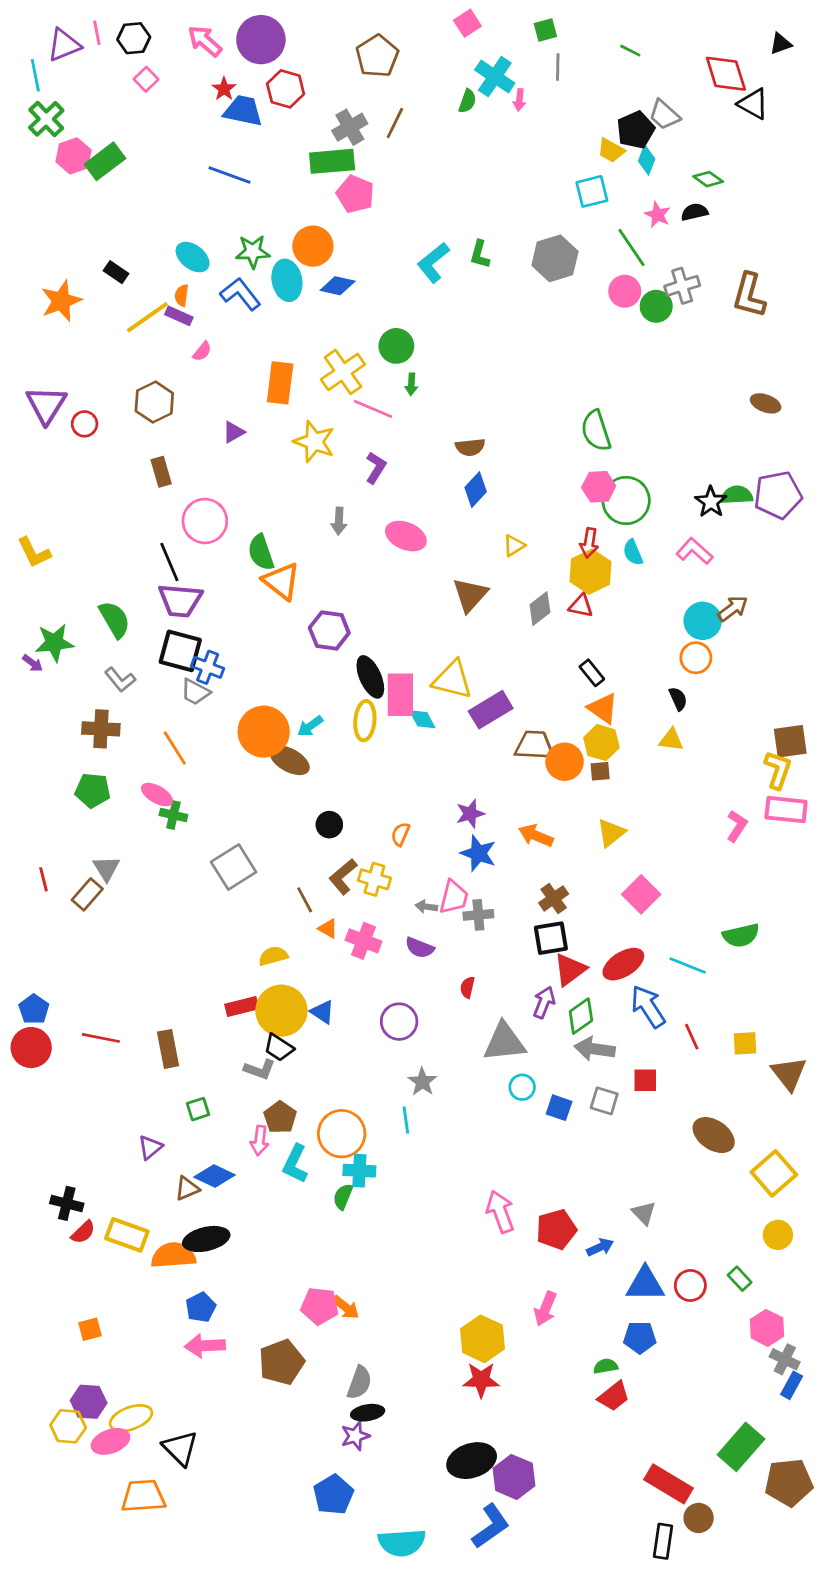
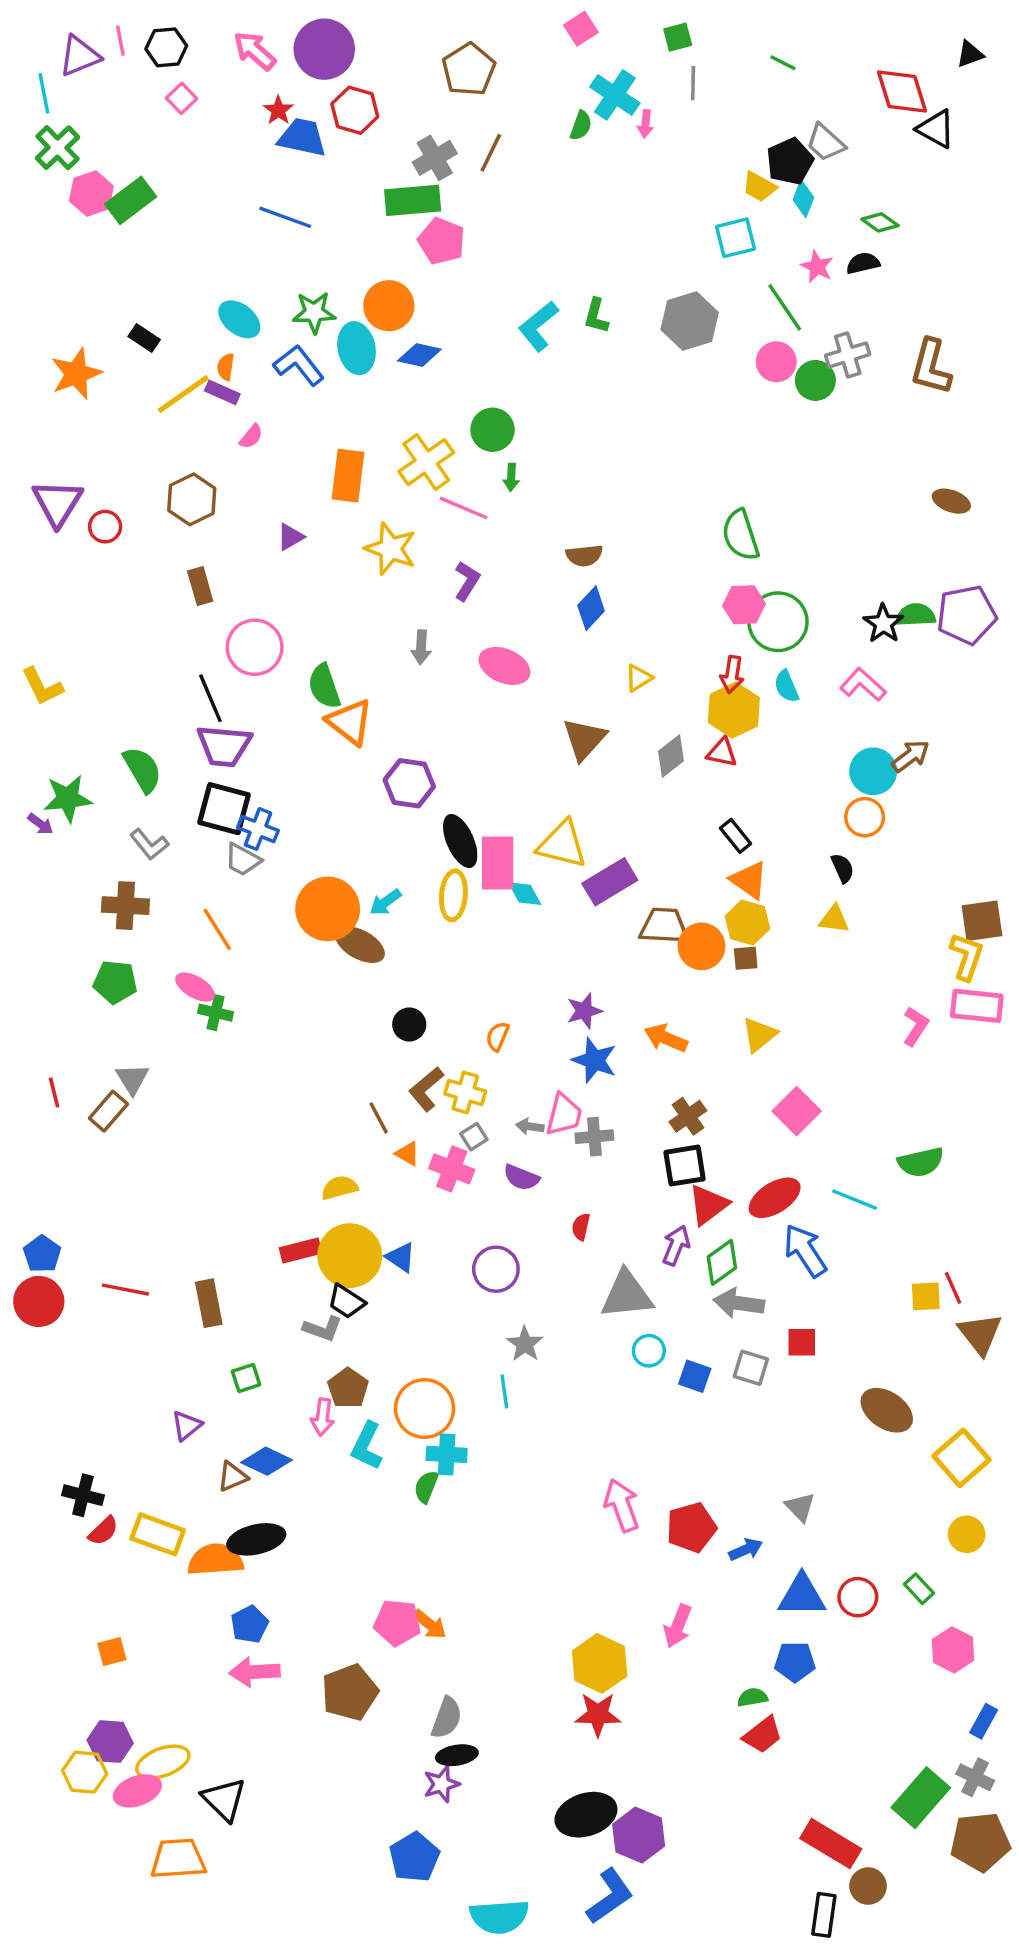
gray square: (234, 867) -> (474, 1137), moved, size x0.5
red line: (692, 1037) -> (953, 1288), moved
gray cross: (785, 1359) -> (975, 1777), moved

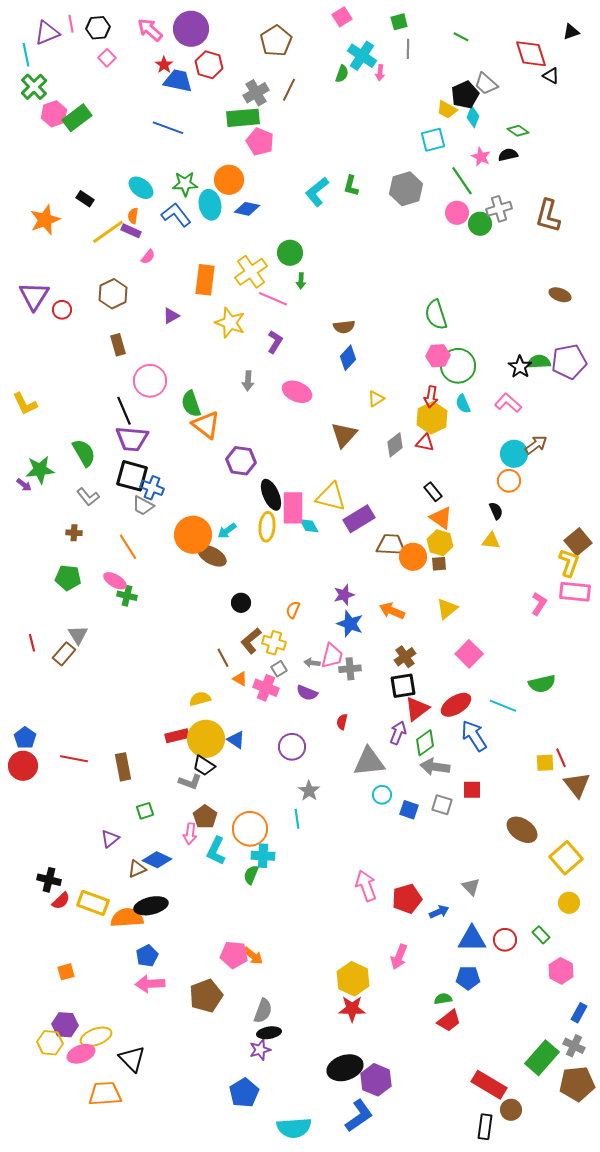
black triangle: (936, 129) -> (551, 76), size x0.7
brown cross: (125, 906) -> (74, 533), size x0.6
brown square: (982, 921) -> (578, 542), turned -32

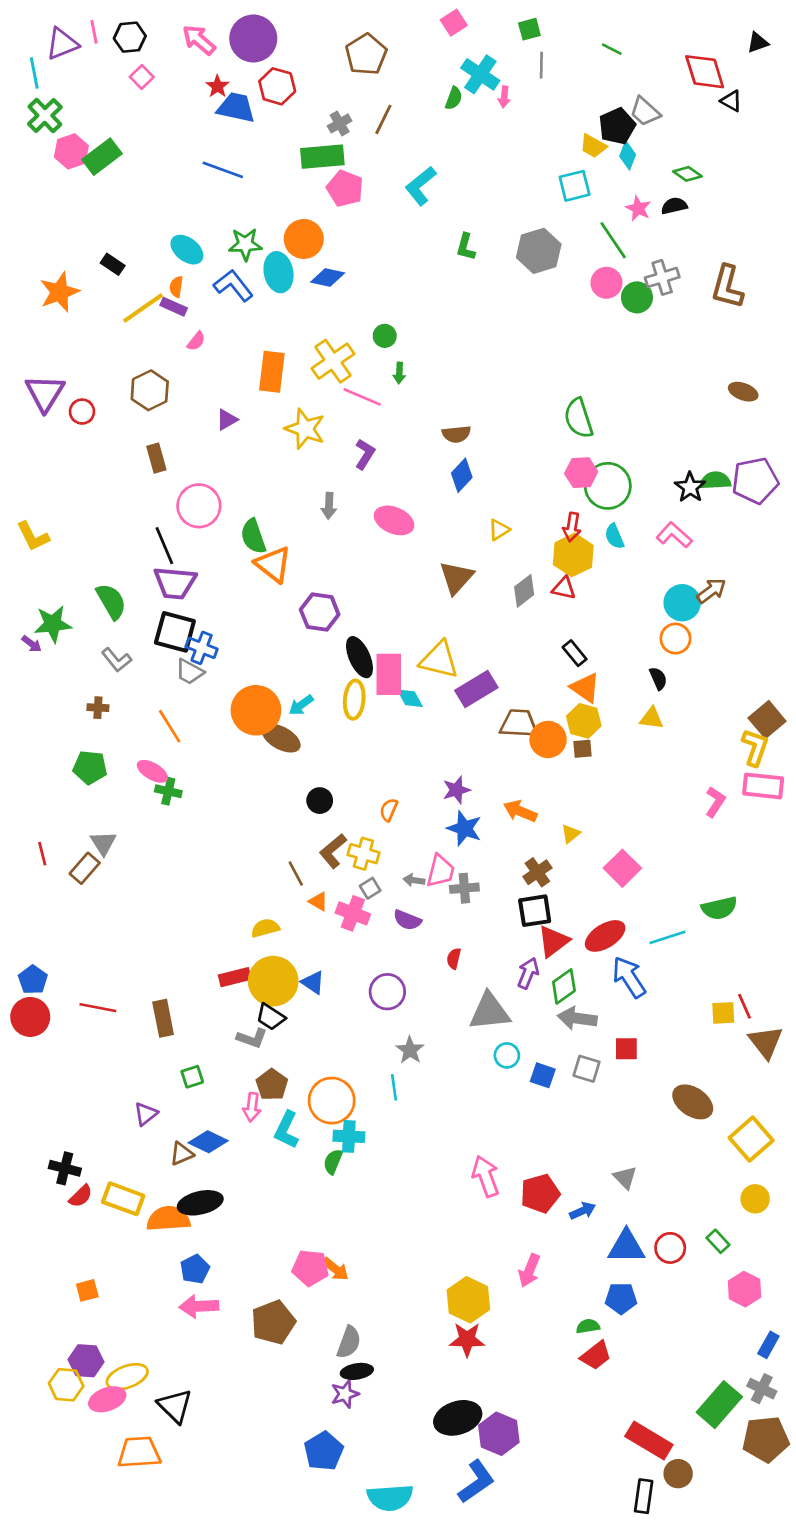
gray cross: (256, 93) -> (340, 123), size x0.7
cyan L-shape: (317, 192) -> (421, 186), moved
green circle: (290, 253) -> (385, 336), size x0.7
yellow triangle: (447, 609) -> (571, 834), moved, size x0.7
cyan line: (503, 706) -> (668, 937), turned -40

